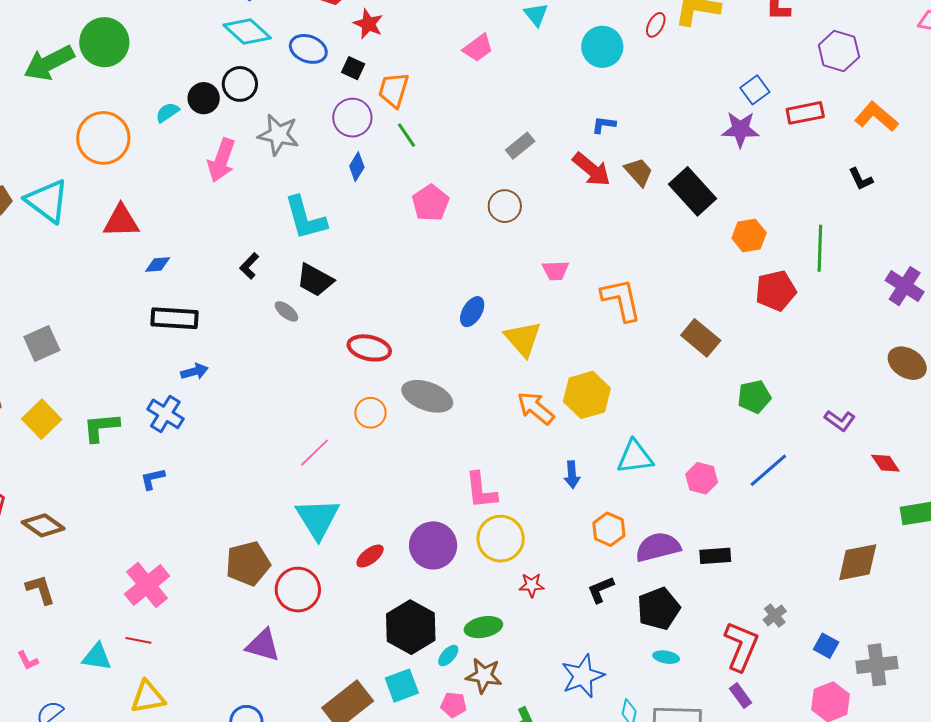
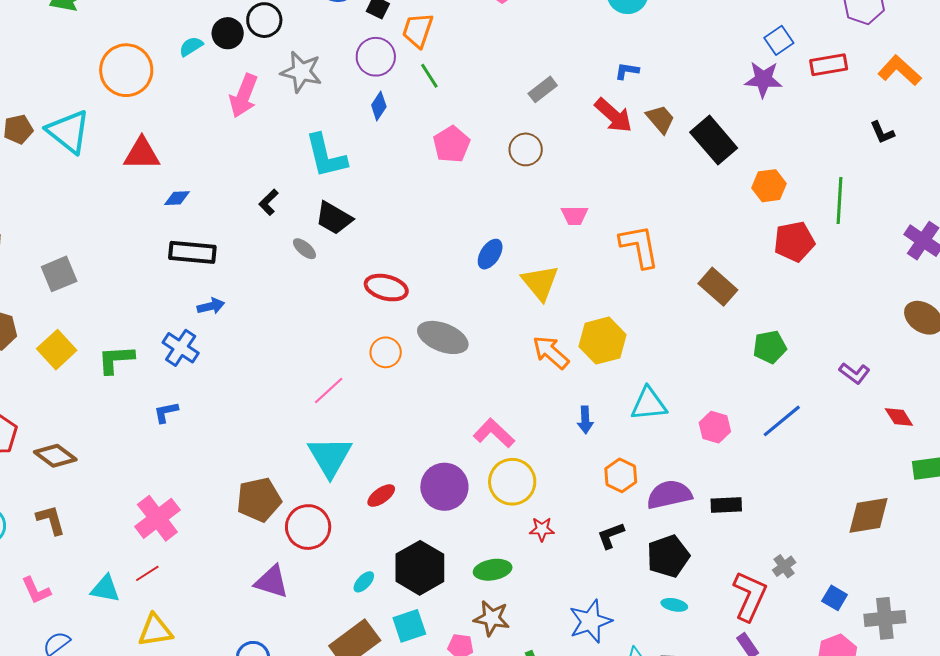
pink L-shape: (481, 490) -> (494, 433), turned 138
red line: (138, 640) -> (147, 573), turned -45
cyan ellipse: (448, 656) -> (364, 582), moved
pink L-shape: (28, 661) -> (36, 590), size x1.4

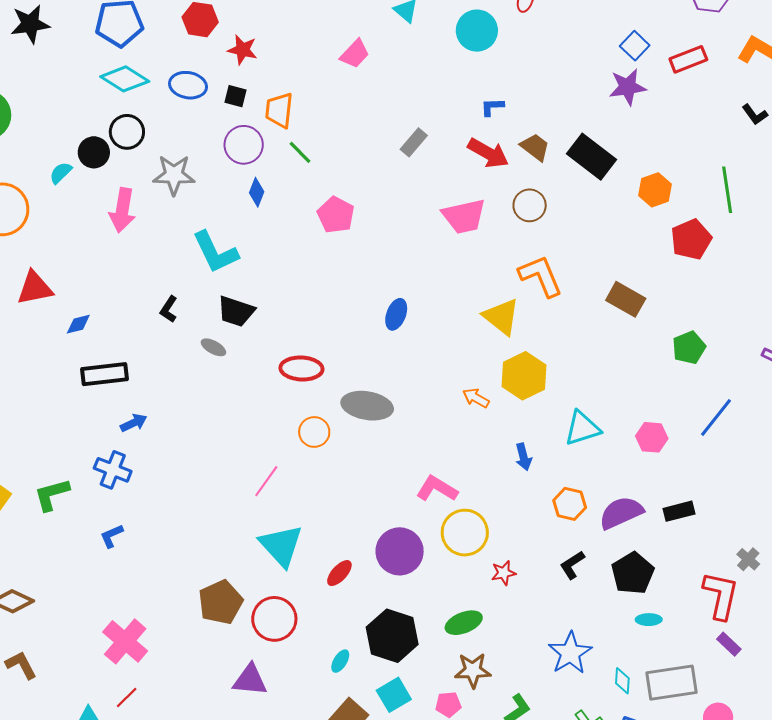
brown circle: (526, 149) -> (530, 205), moved
pink trapezoid: (575, 215) -> (464, 216), moved, size x1.6
yellow triangle: (540, 283) -> (501, 317), moved
orange arrow: (551, 352) -> (476, 398), size x0.7

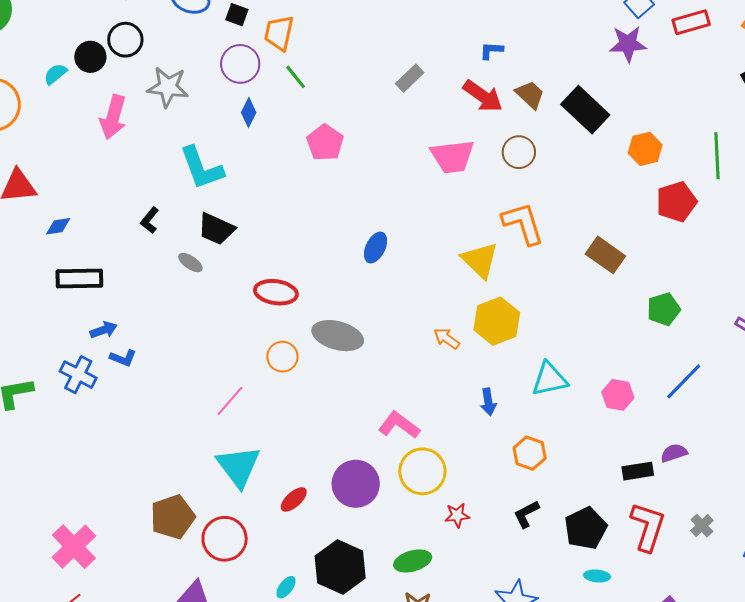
purple semicircle: (621, 513) -> (674, 453), moved, size x0.6
blue L-shape: (112, 536) -> (123, 358), moved, turned -140
red L-shape: (721, 595) -> (648, 527), moved

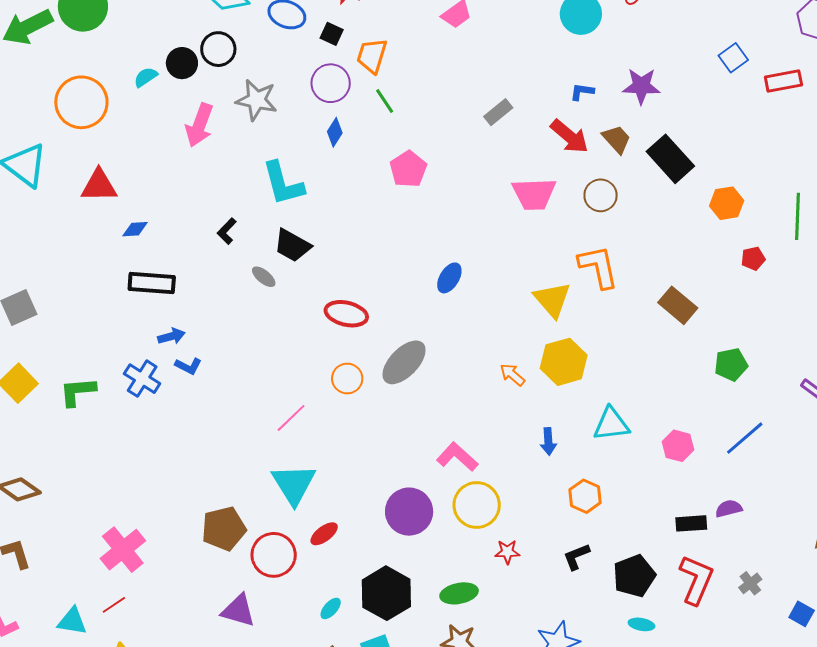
purple star: (628, 44) -> (641, 86), moved
red pentagon: (676, 202) -> (753, 259), size x0.6
gray ellipse: (338, 336) -> (404, 362), turned -66
red ellipse: (294, 499) -> (324, 534), moved

